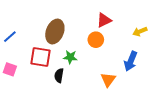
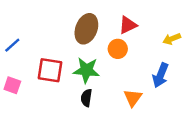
brown ellipse: (55, 31) -> (86, 29), moved
green star: (70, 57) -> (86, 70), size x1.5
black semicircle: (59, 76) -> (86, 98), moved

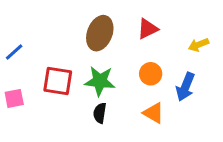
orange circle: (118, 49) -> (151, 74), moved
pink square: (12, 85) -> (14, 98), turned -30
orange triangle: (133, 98) -> (154, 113), turned -36

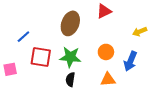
red triangle: (148, 29) -> (104, 11), moved
blue line: (14, 52) -> (23, 37), moved
orange triangle: (154, 113) -> (108, 79), turned -35

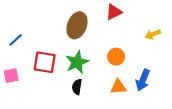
blue line: (23, 37) -> (16, 40), moved
green star: (70, 57) -> (77, 62), turned -30
blue arrow: (130, 61) -> (143, 80), moved

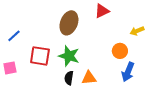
orange circle: (116, 57) -> (120, 51), moved
green star: (77, 62) -> (69, 56), turned -30
orange triangle: (118, 87) -> (89, 78), moved

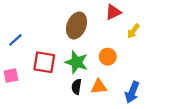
yellow arrow: (137, 31) -> (133, 31), moved, turned -32
orange circle: (120, 51) -> (108, 57), moved
blue arrow: (128, 72) -> (132, 92), moved

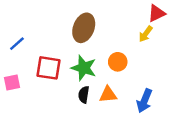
red triangle: (113, 12) -> (157, 13), moved

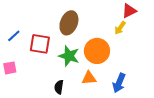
orange circle: (118, 62) -> (97, 51), size x1.6
red square: (48, 68) -> (40, 44), moved
black semicircle: (84, 95) -> (59, 87), moved

